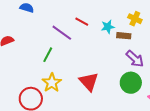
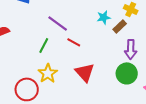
red line: (82, 22) -> (74, 42), moved
brown rectangle: (124, 36) -> (120, 26), turned -48
purple arrow: (135, 59) -> (131, 49), turned 48

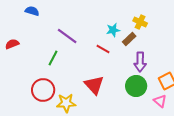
red line: (74, 42) -> (103, 49), moved
yellow star: (48, 73) -> (66, 103), moved, turned 30
red circle: (27, 89) -> (43, 90), moved

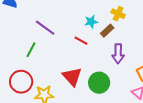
green circle: (136, 86) -> (99, 83), moved

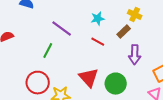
cyan star: (91, 22) -> (98, 19), moved

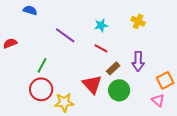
brown rectangle: (124, 32) -> (113, 68), moved
green line: (48, 51) -> (42, 65), moved

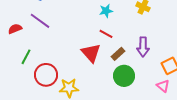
purple line: (65, 35) -> (40, 21), moved
green line: (42, 65) -> (26, 57), moved
red triangle: (92, 84) -> (91, 53), moved

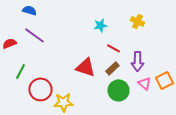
red line: (106, 34) -> (113, 48), moved
red triangle: (91, 53) -> (85, 67), turned -30
pink triangle: (163, 86) -> (144, 83), moved

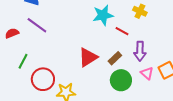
cyan star: (100, 25) -> (103, 15), size x1.5
red line: (113, 48) -> (122, 31), moved
red triangle: (85, 67) -> (88, 57), turned -50

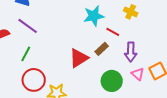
brown rectangle: (115, 58) -> (102, 49), moved
green line: (23, 61) -> (26, 54), moved

